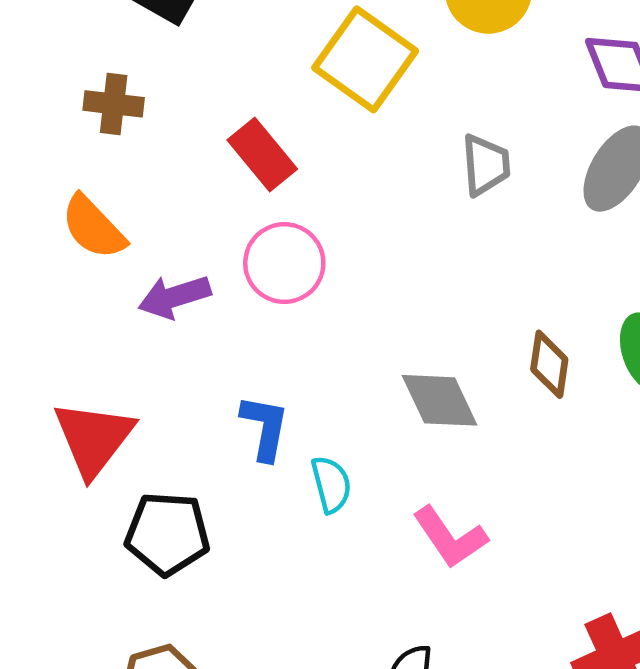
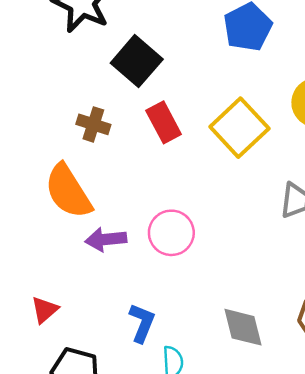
red rectangle: (262, 155) -> (164, 122), moved
orange semicircle: (93, 227) -> (68, 191), size x1.4
red triangle: (93, 438) -> (45, 310), size x0.6

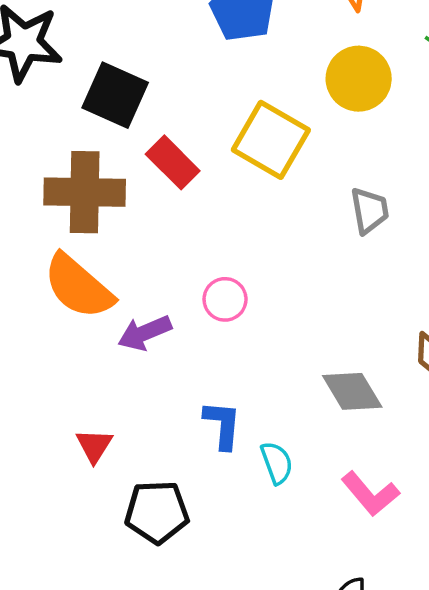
brown cross: (93, 124) -> (85, 192), size x1.8
pink circle: (171, 233) -> (225, 299), size x0.7

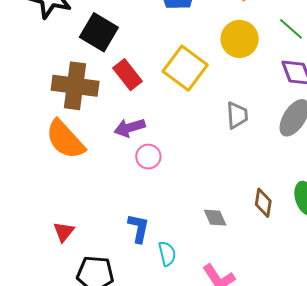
purple arrow: (145, 333) -> (130, 128), moved
gray diamond: (352, 391) -> (215, 218), size x0.7

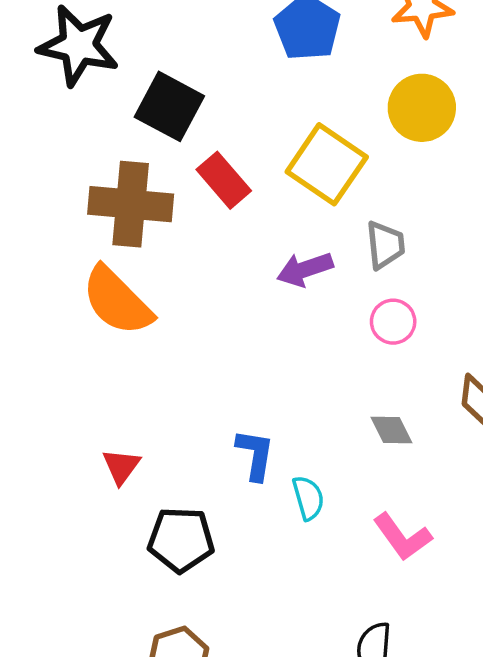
gray trapezoid: (237, 115) -> (385, 245), moved
purple arrow: (130, 128) -> (305, 269), moved
pink circle: (148, 157) -> (393, 322), moved

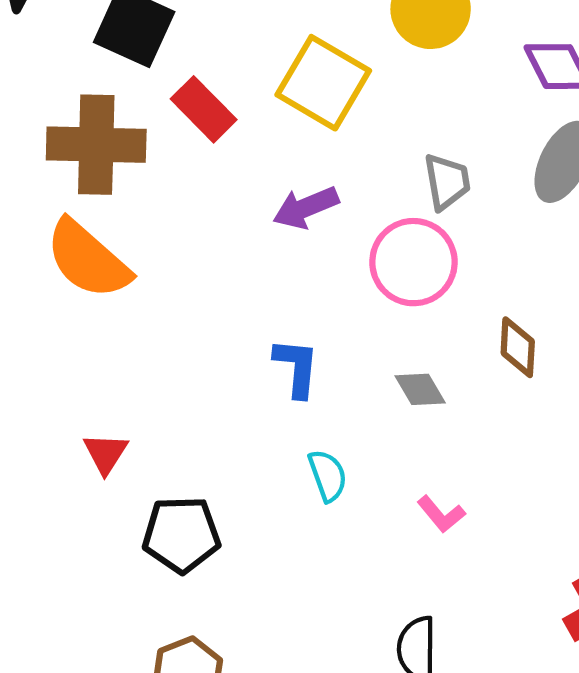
gray trapezoid: (385, 245) -> (447, 182), moved
pink circle: (393, 322) -> (413, 262), size x1.6
blue L-shape: (255, 455) -> (297, 367), moved
pink L-shape: (402, 537) -> (441, 514), size x0.7

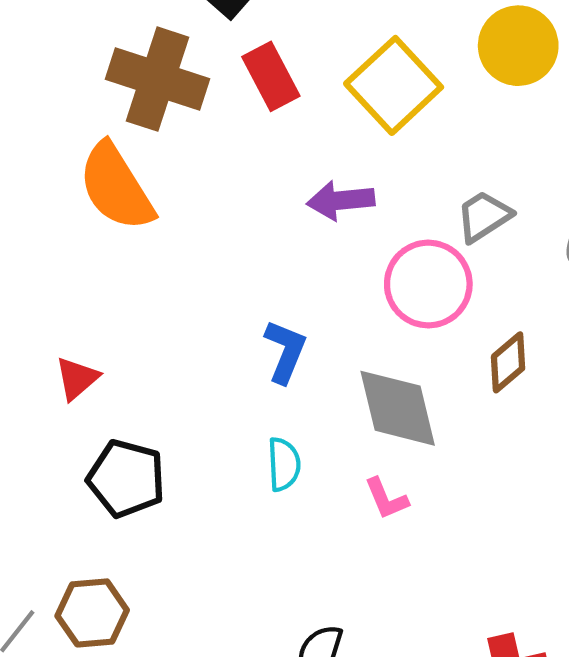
gray trapezoid: (447, 182) -> (484, 216), turned -130
brown diamond: (518, 347) -> (508, 362), moved, turned 30
gray diamond: (420, 389) -> (398, 408), size x1.8
pink L-shape: (441, 514) -> (386, 499), moved

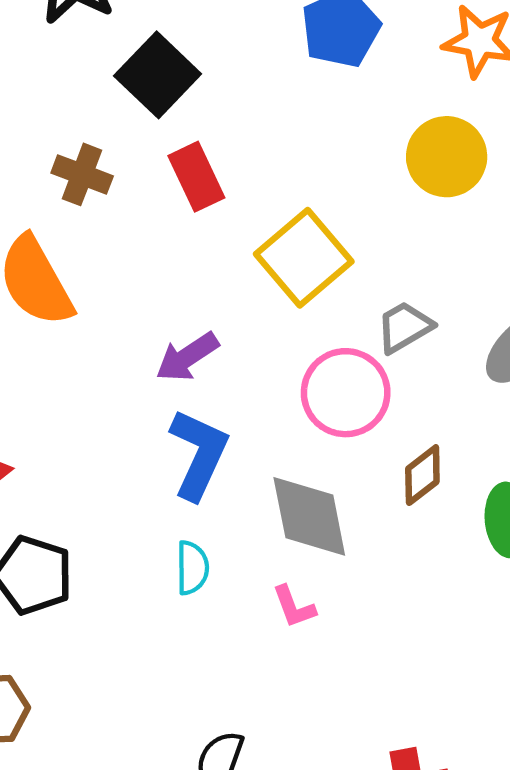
brown cross: (157, 79) -> (82, 174), size x0.6
yellow square: (394, 85) -> (304, 258), moved
purple arrow: (341, 200) -> (187, 357), moved, turned -30
blue L-shape: (285, 351) -> (199, 454), size x1.4

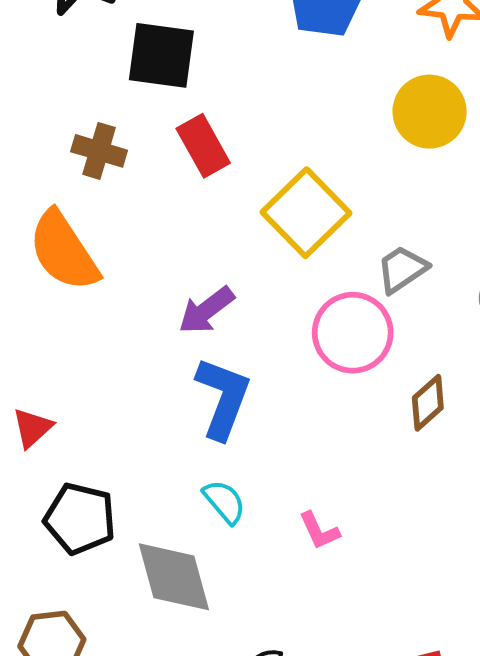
black square: (158, 75) -> (161, 55), turned -32
gray diamond: (309, 516) -> (174, 577), moved
cyan semicircle: (192, 568) -> (224, 502), turned -36

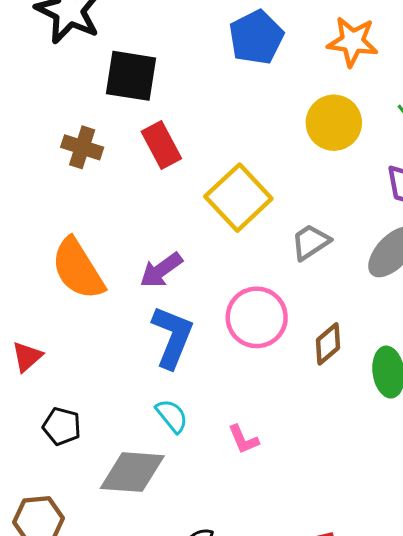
orange semicircle: (64, 251) -> (78, 269), moved
pink circle: (353, 333) -> (257, 317), moved
black pentagon: (80, 519) -> (62, 426), size x0.7
gray diamond: (174, 577) -> (132, 472), turned -72

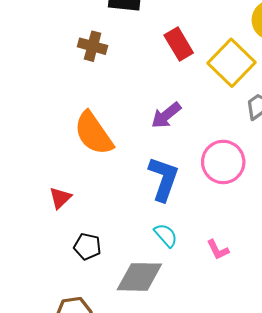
red rectangle: (161, 145) -> (179, 44), moved
yellow square: (238, 198) -> (232, 63), moved
purple arrow: (161, 270) -> (166, 115), moved

